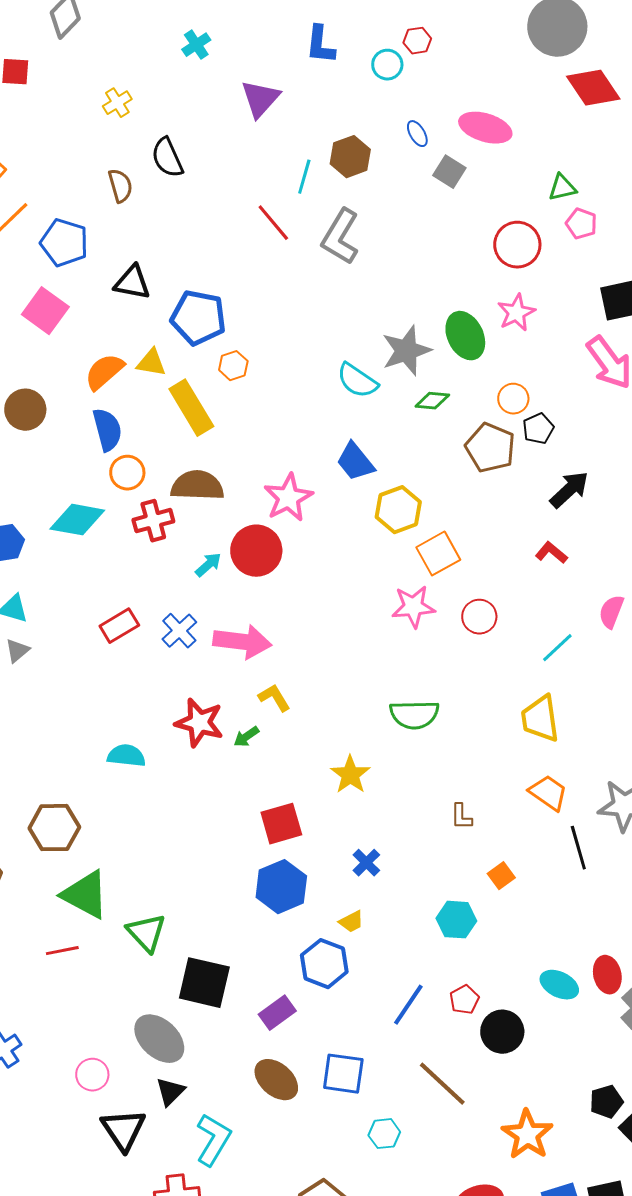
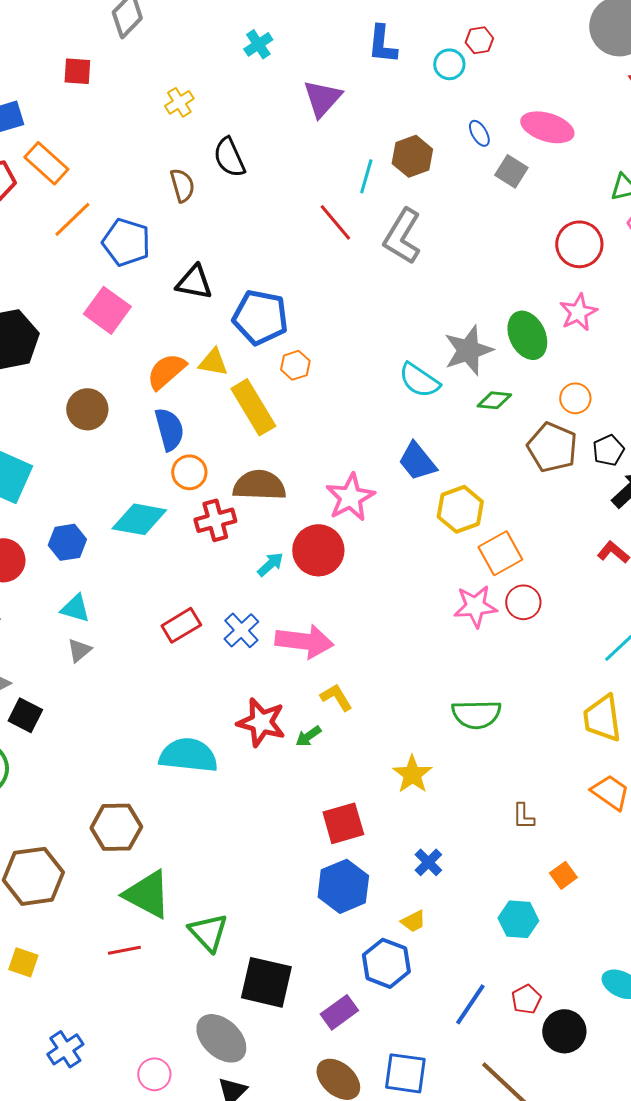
black pentagon: (538, 429) -> (608, 450), moved
red circle: (479, 617) -> (523, 602), moved
cyan semicircle: (126, 756) -> (188, 755), size x1.5

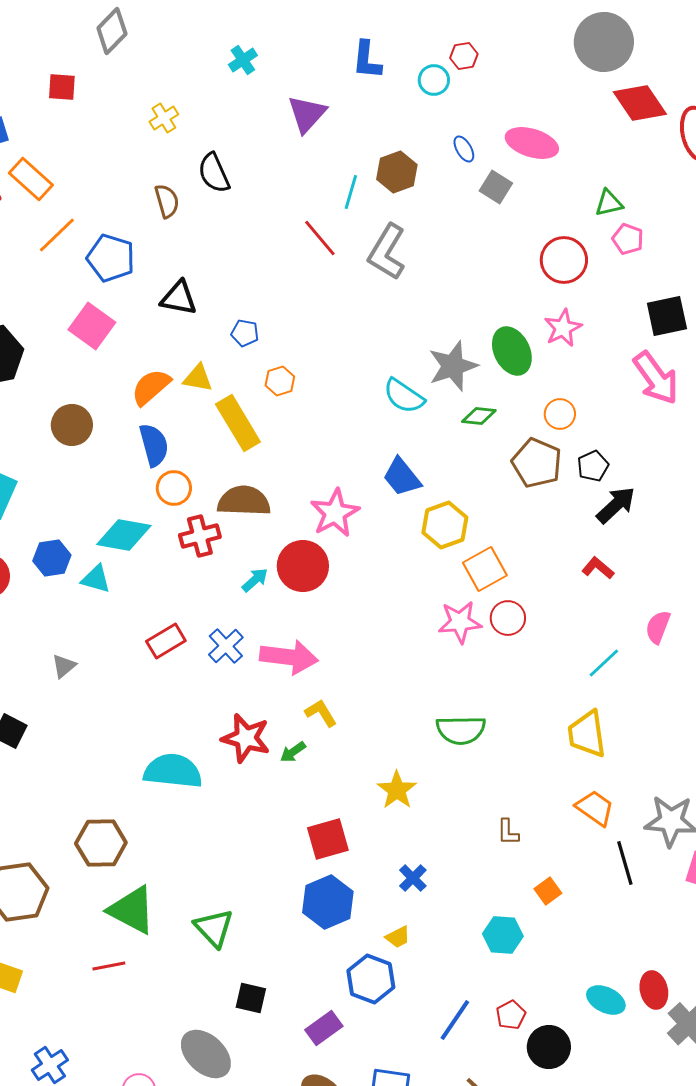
blue pentagon: (260, 317) -> (245, 333), size x0.5
cyan triangle: (75, 608) -> (96, 579), moved
green triangle: (208, 932) -> (214, 928), moved
black square: (266, 982) -> (251, 998), size x0.6

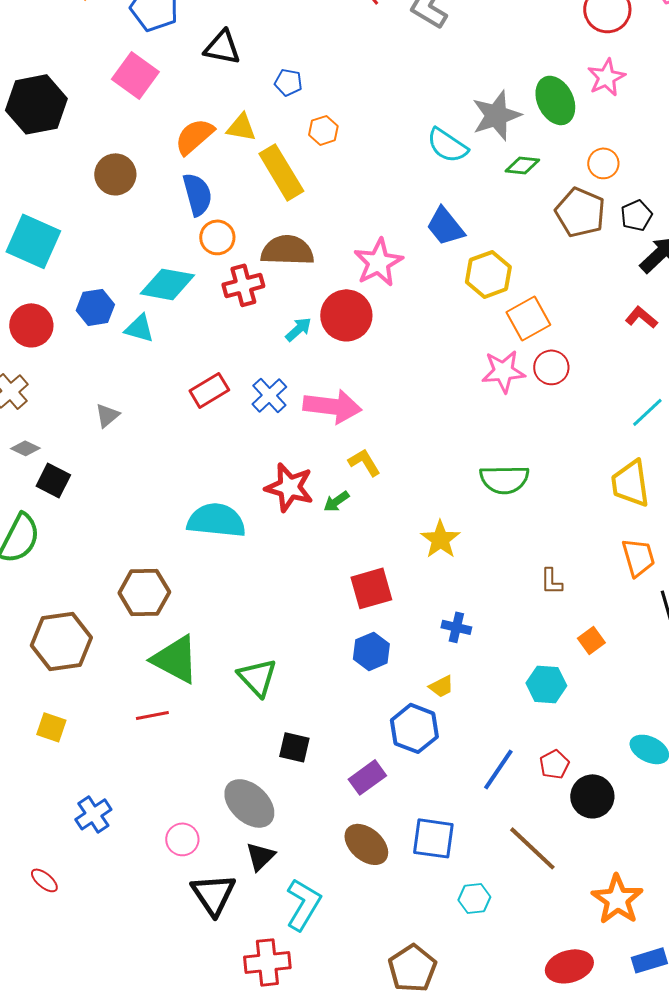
orange trapezoid: (595, 808) -> (638, 557), turned 39
blue cross: (413, 878) -> (456, 627), turned -32
blue hexagon: (328, 902) -> (371, 651), size x0.7

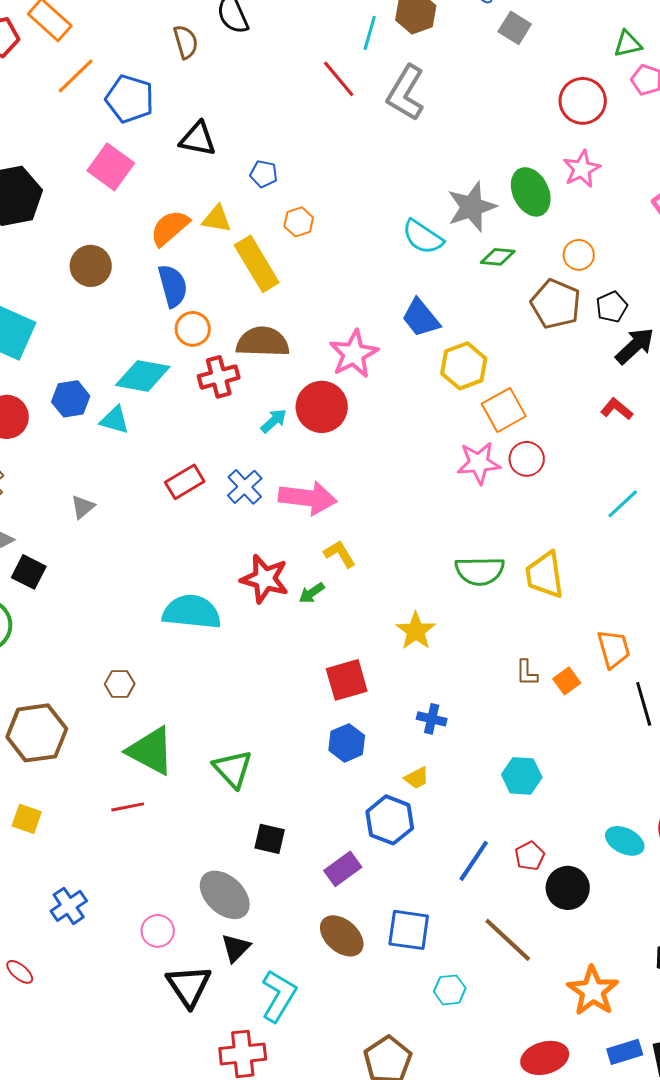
yellow trapezoid: (630, 483) -> (545, 575), moved
brown hexagon: (144, 592) -> (120, 684), size x0.6
orange square: (591, 640) -> (567, 681), moved

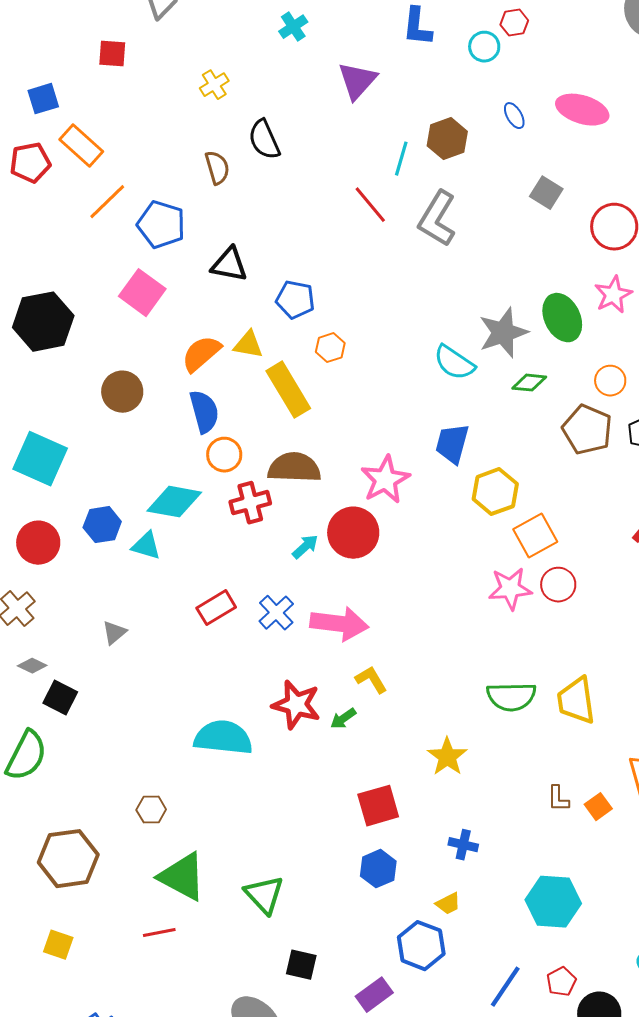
gray square: (515, 28) -> (546, 193), moved
blue pentagon: (264, 174) -> (295, 300), size x1.4
blue trapezoid: (421, 318) -> (452, 444), turned 54
cyan hexagon: (522, 776) -> (553, 902), size x1.4

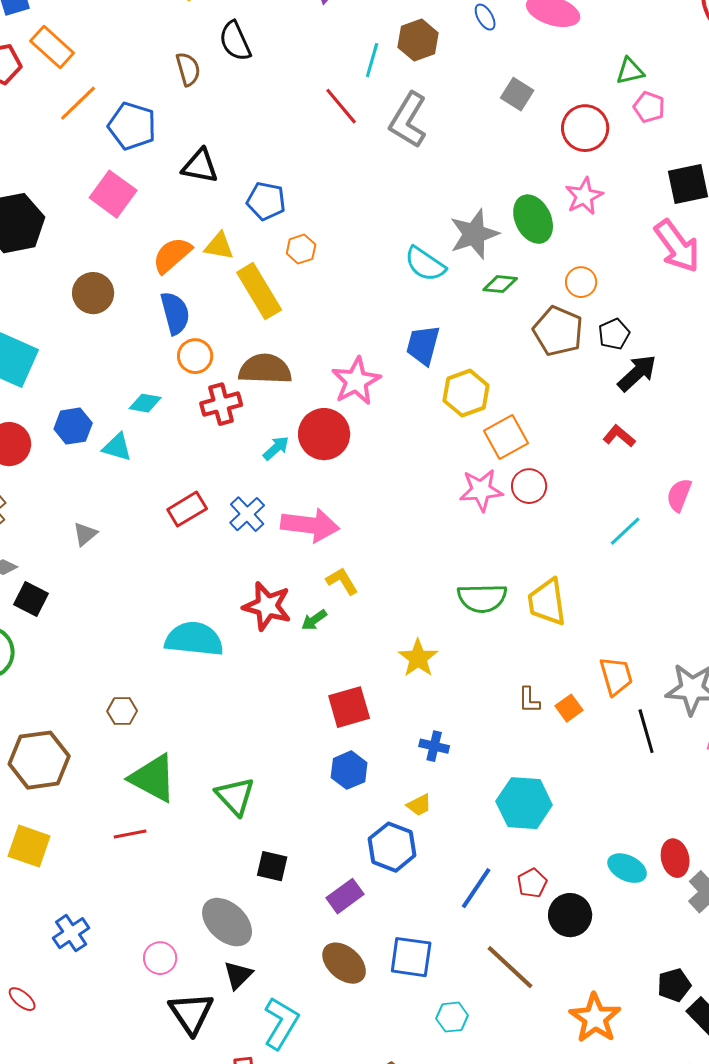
cyan diamond: (174, 502) -> (145, 403), size x0.6
yellow square: (58, 945) -> (29, 846), size x1.4

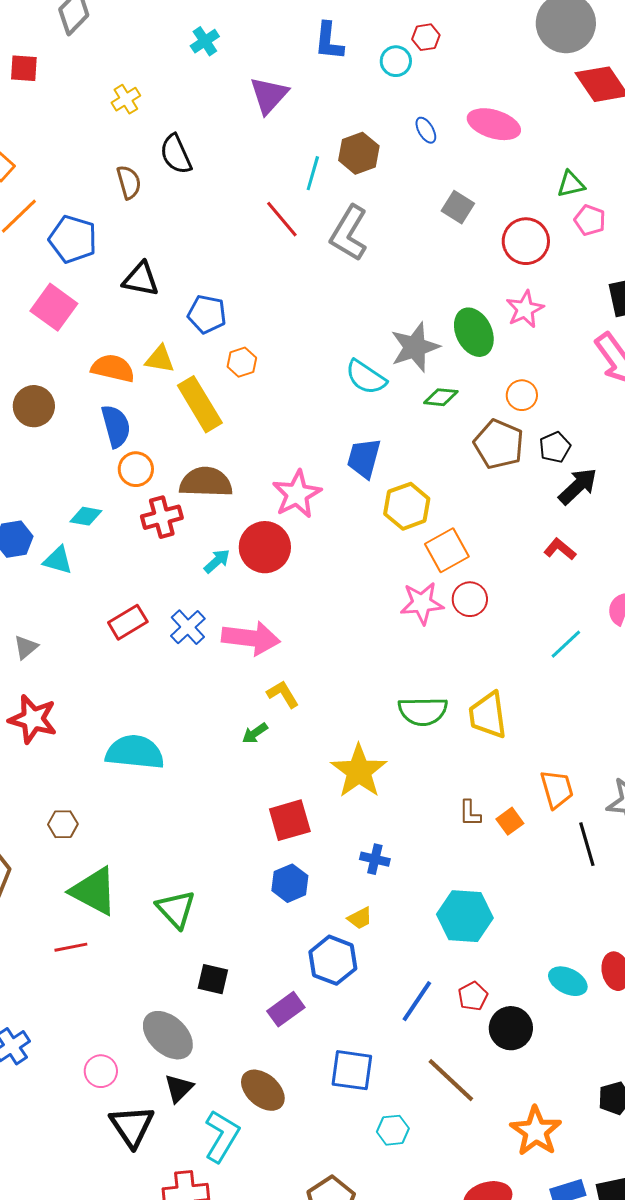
orange semicircle: (172, 255) -> (113, 368), turned 54
red star: (267, 606) -> (33, 719), moved
yellow star: (418, 658) -> (359, 771), size x1.4
brown ellipse: (344, 963) -> (263, 1090), moved

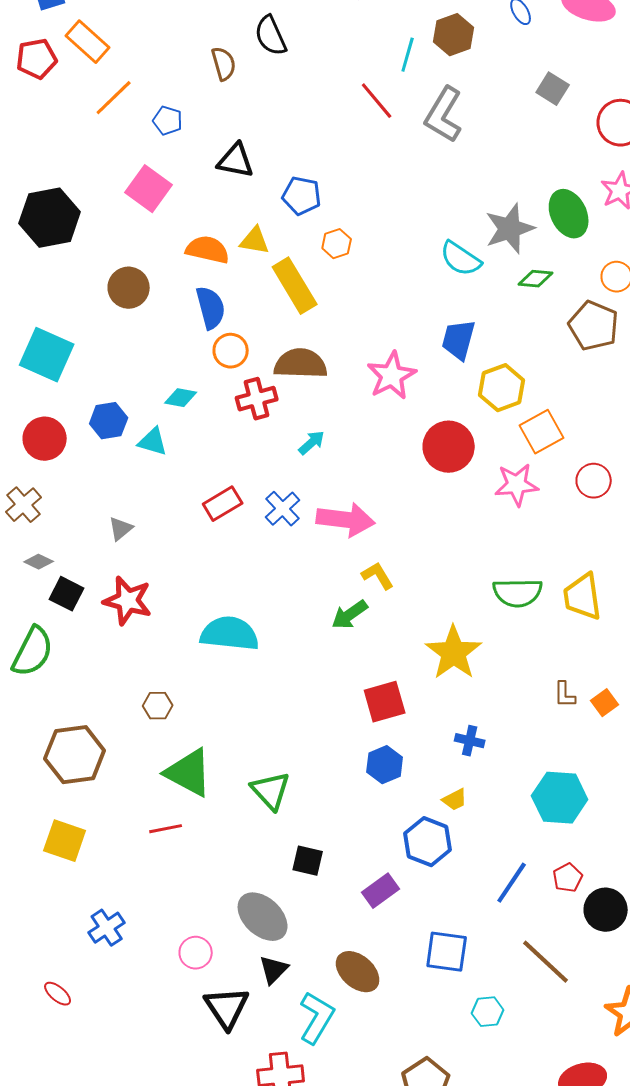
blue pentagon: (73, 239) -> (168, 121), size x0.6
red circle: (265, 547) -> (449, 447), moved
red circle: (470, 599) -> (594, 481), moved
green arrow: (255, 733) -> (350, 615), size x1.4

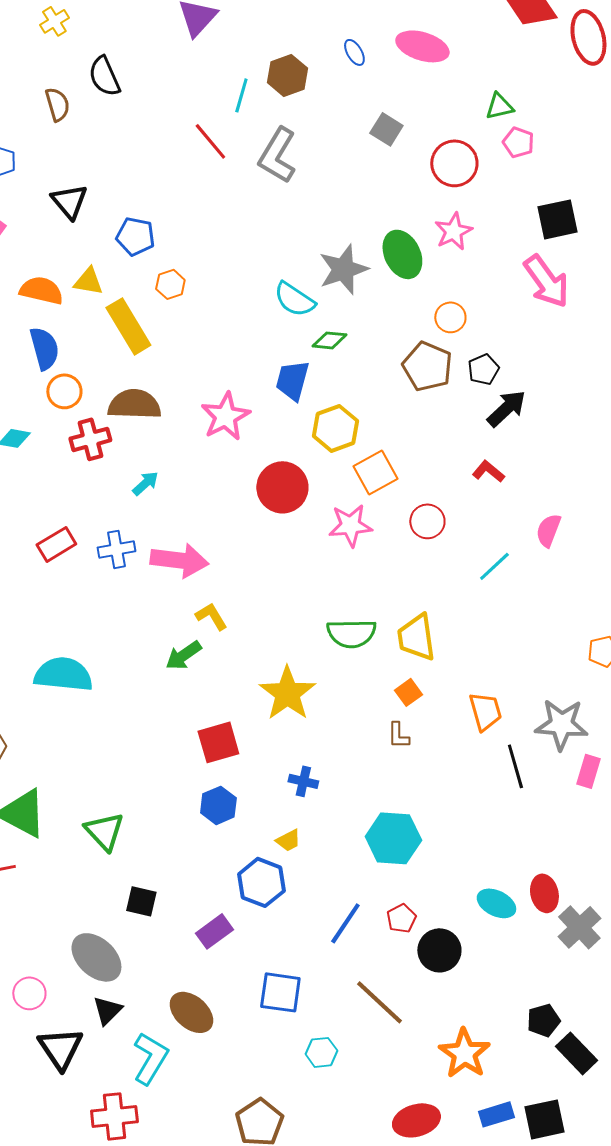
black triangle: (236, 161) -> (69, 201), turned 39
green diamond: (536, 279) -> (329, 340), moved
blue cross: (283, 509) -> (116, 549), turned 33
orange square: (605, 703) -> (408, 692), moved

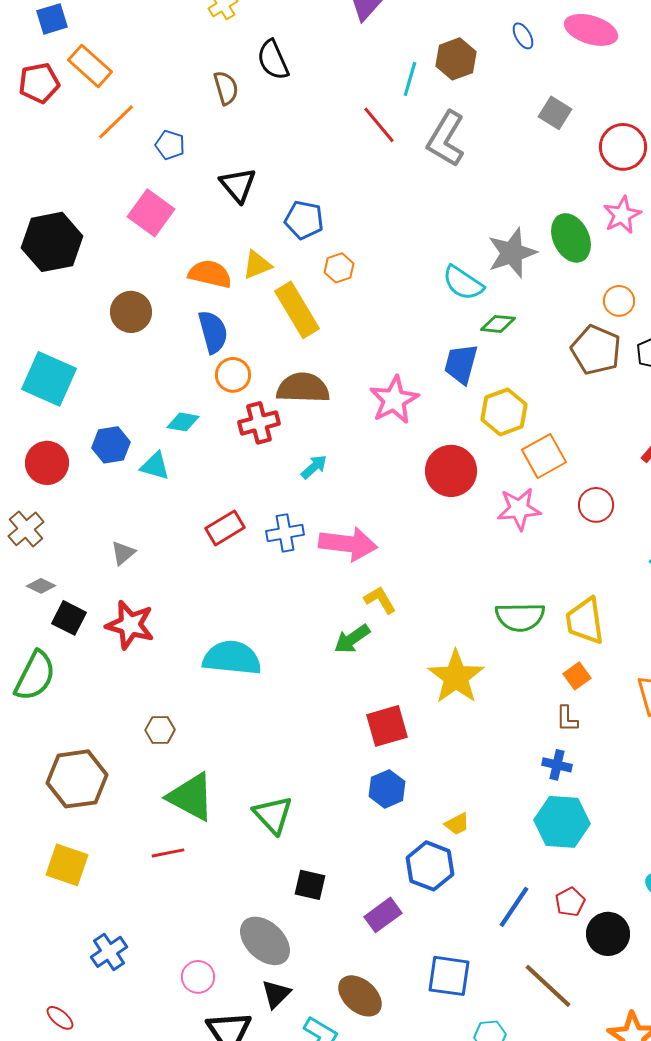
yellow triangle: (88, 281) -> (257, 265), turned -32
blue cross: (303, 781) -> (557, 765), moved

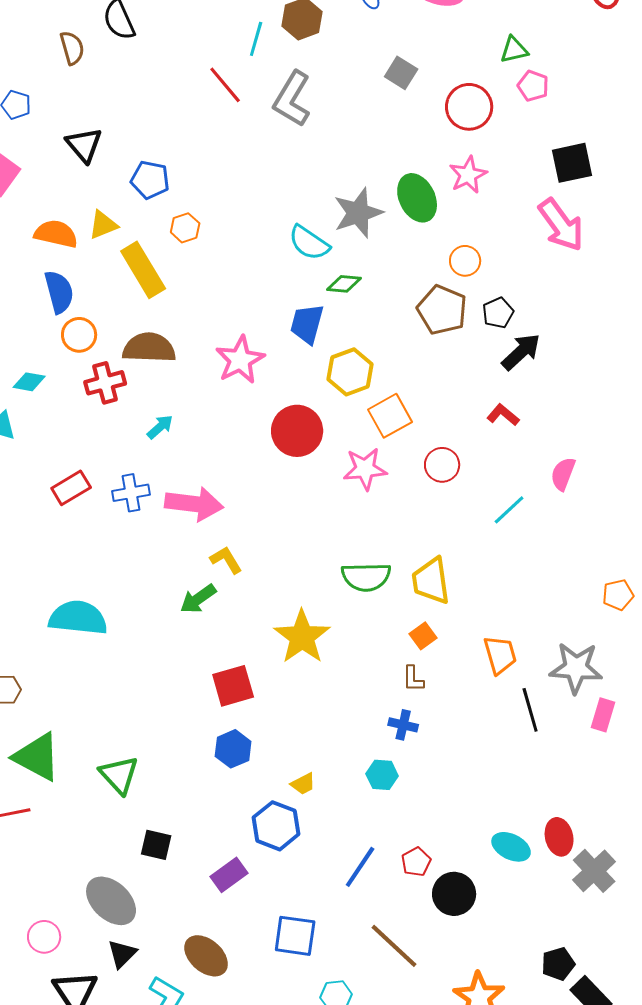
cyan hexagon: (562, 822) -> (382, 775), moved, size x0.6

